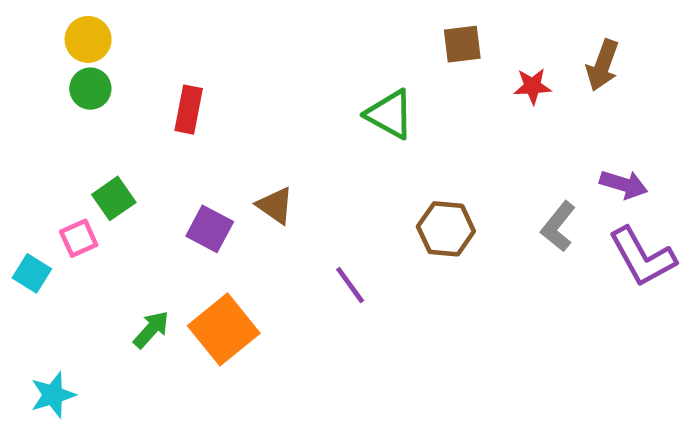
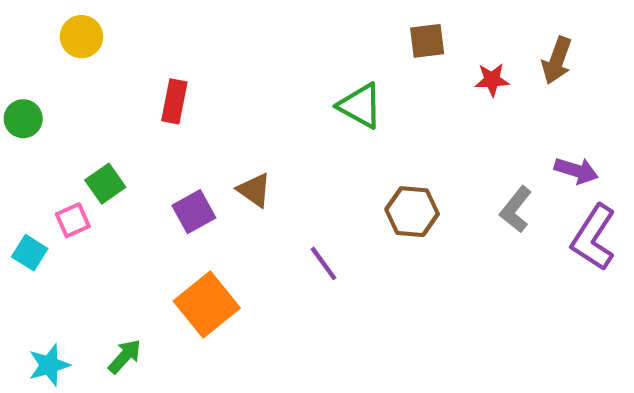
green circle: (90, 89) -> (23, 119), moved
purple square: (210, 229) -> (194, 212), turned 33
purple L-shape: (642, 257) -> (594, 238), turned 62
green arrow: (151, 329) -> (125, 356), moved

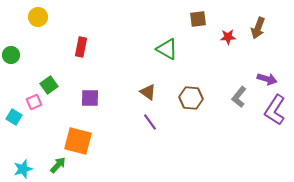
brown triangle: (254, 190) -> (148, 92), moved
purple square: (194, 212) -> (90, 98), turned 30
orange square: (207, 305) -> (78, 141), moved, turned -36

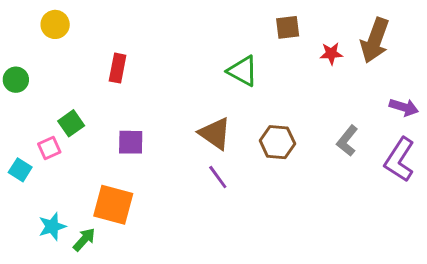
brown arrow: (258, 28) -> (375, 40), size x1.4
purple arrow: (267, 79) -> (404, 107), moved
brown triangle: (148, 92) -> (215, 133), size x1.4
cyan star: (23, 169) -> (52, 226), moved

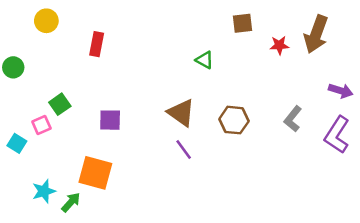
red rectangle: (118, 68) -> (97, 44), moved
green triangle: (243, 71) -> (205, 60), size x0.7

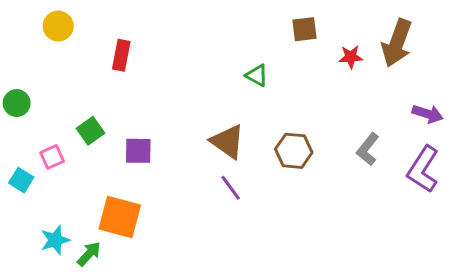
green circle: (13, 67) -> (17, 103), moved
green square: (60, 104) -> (91, 131), moved

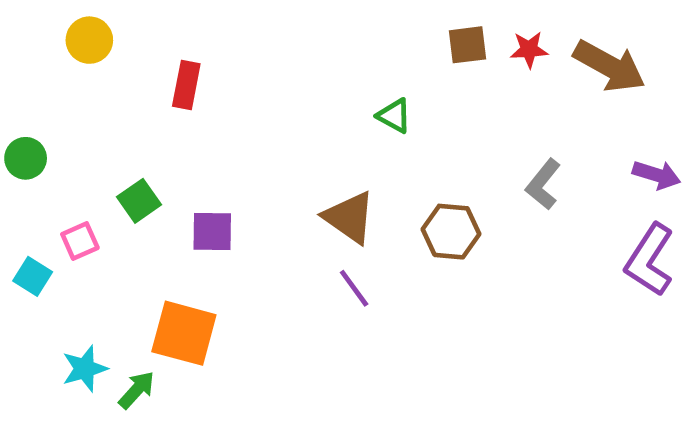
brown arrow: (397, 43) -> (609, 66), turned -81
red star: (351, 57) -> (529, 50), moved
gray L-shape: (368, 149) -> (543, 184), moved

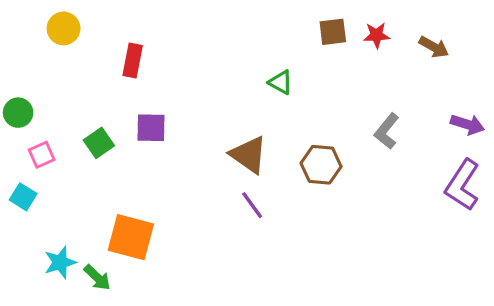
brown arrow: (609, 66) -> (434, 47), size x0.6
purple square: (212, 232) -> (151, 128), moved
pink square: (80, 241) -> (42, 155), moved
green arrow: (137, 390) -> (97, 278), turned 92

